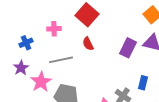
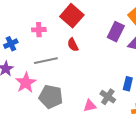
purple rectangle: (128, 48) -> (116, 32), moved

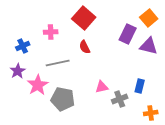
gray cross: (108, 97) -> (120, 99), turned 35
pink triangle: (90, 106) -> (102, 87), moved

